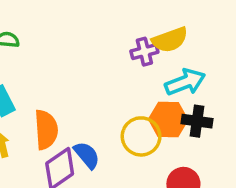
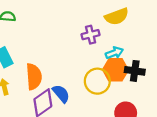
purple cross: (144, 52) -> (91, 35), moved
cyan arrow: (185, 82) -> (114, 53), moved, size x0.7

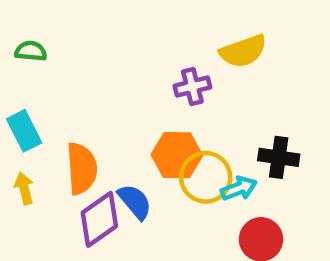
cyan arrow: (114, 53) -> (239, 188), moved
orange hexagon: (115, 70) -> (177, 155), moved

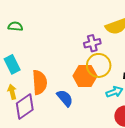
yellow circle: (206, 177) -> (99, 65), moved
purple diamond: (99, 219) -> (25, 107), moved

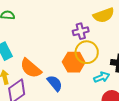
orange semicircle: (40, 82) -> (31, 68), turned 135

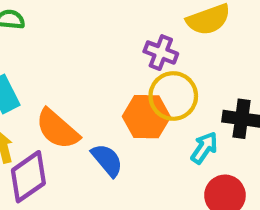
purple cross: (81, 31) -> (161, 53), turned 35
cyan arrow: (102, 77) -> (204, 148), turned -35

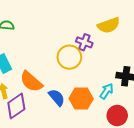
yellow circle: (173, 96) -> (69, 57), moved
orange hexagon: (146, 117) -> (81, 99), moved

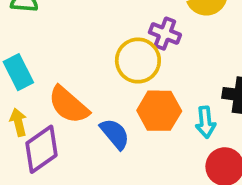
cyan arrow: (107, 91) -> (205, 122), turned 140
orange hexagon: (81, 99) -> (159, 111), moved

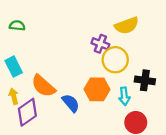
yellow circle: (138, 61) -> (115, 60), moved

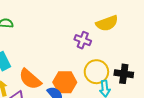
yellow circle: (115, 60) -> (96, 72), moved
orange hexagon: (97, 89) -> (65, 82), moved

